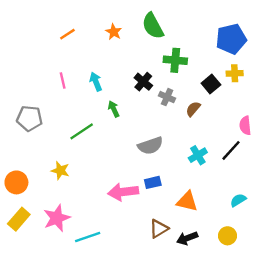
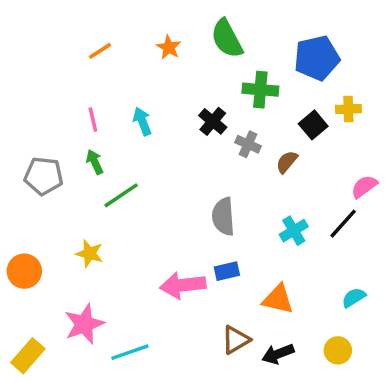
blue pentagon: (231, 39) -> (317, 58), moved
green arrow: (114, 109) -> (95, 162), moved
pink semicircle: (245, 125) -> (364, 187), turned 60
gray semicircle: (150, 146) -> (223, 216), turned 105
yellow rectangle: (19, 219) -> (28, 356), moved

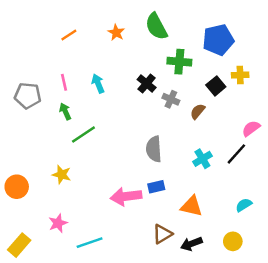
gray pentagon: (44, 176) -> (28, 96), moved
pink star: (84, 324) -> (58, 223), size x0.7

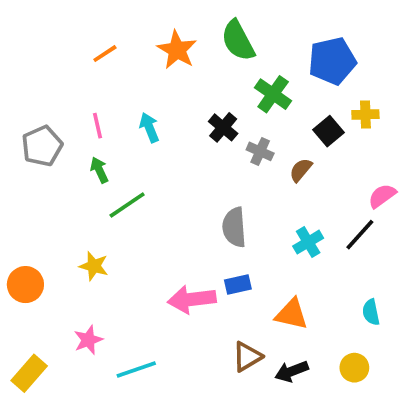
orange star: (116, 32) -> (177, 50), size x1.5
green cross: (179, 62) -> (273, 94), turned 30
gray pentagon: (28, 96) -> (42, 146), turned -30
cyan semicircle: (244, 205) -> (371, 312), turned -70

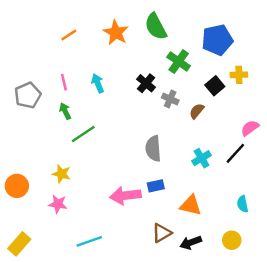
pink star: (88, 340) -> (58, 204), moved, turned 30

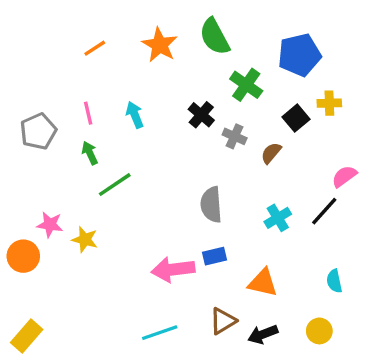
pink star: (58, 204) -> (50, 225), moved
cyan line: (89, 241) -> (160, 333), moved

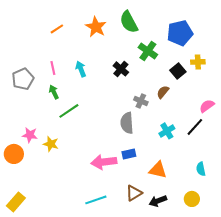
gray cross: (235, 136) -> (141, 101), moved

